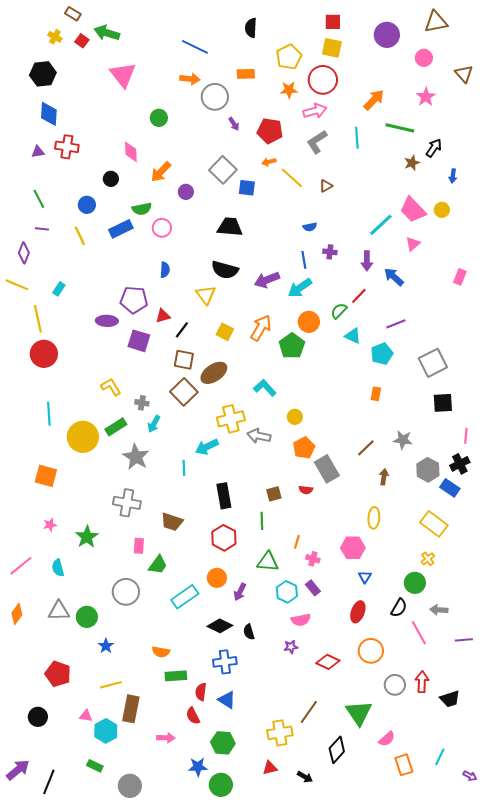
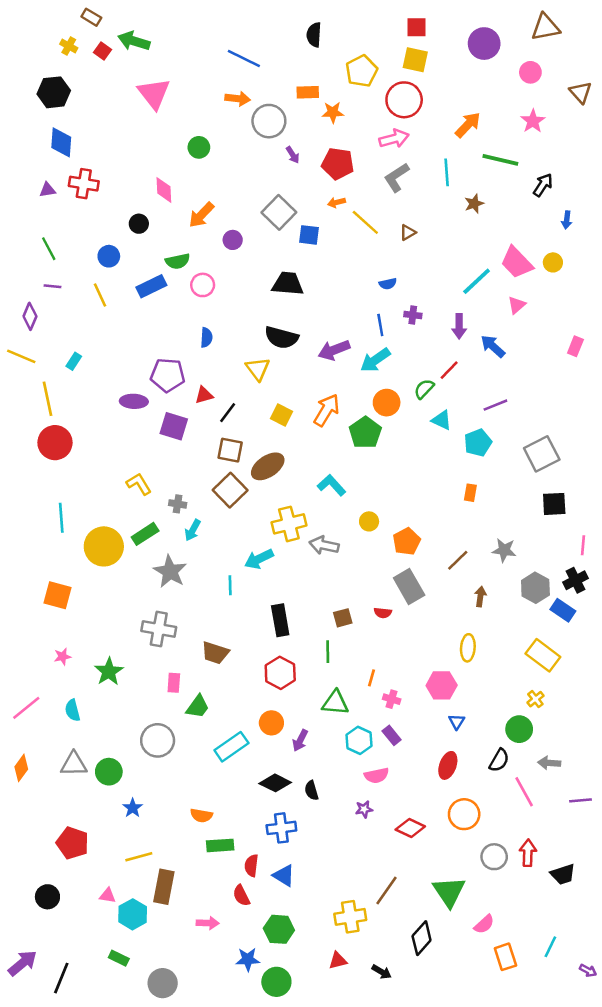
orange star: (289, 90) -> (333, 112), moved
brown star: (412, 163) -> (474, 204), moved
orange pentagon: (304, 448) -> (407, 541), moved

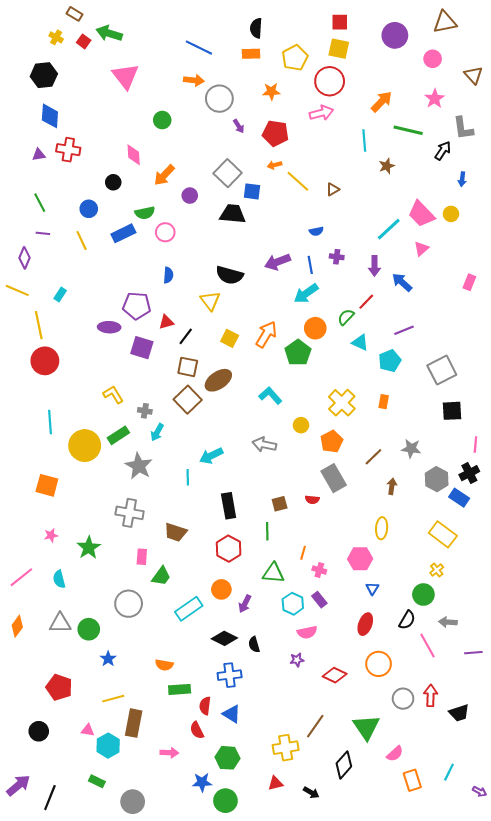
orange rectangle: (308, 92) -> (251, 54), moved
gray L-shape: (397, 177) -> (463, 128), moved, turned -65
black trapezoid: (288, 284) -> (233, 214), moved
purple arrow: (334, 350) -> (278, 262), moved
yellow cross: (289, 524) -> (342, 403), moved, turned -32

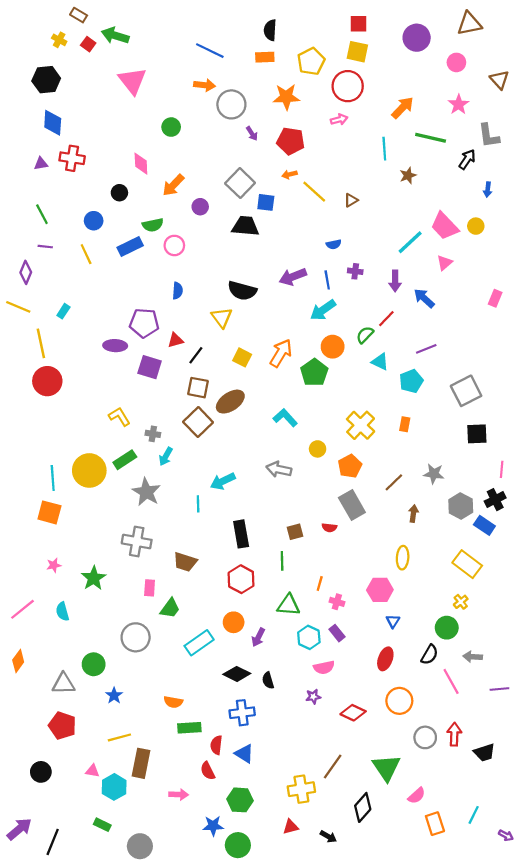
orange star: (271, 91) -> (286, 97), size x1.4
pink arrow: (321, 113) -> (339, 119), size x0.7
cyan line: (50, 422) -> (53, 478), moved
gray triangle: (60, 623) -> (63, 684), moved

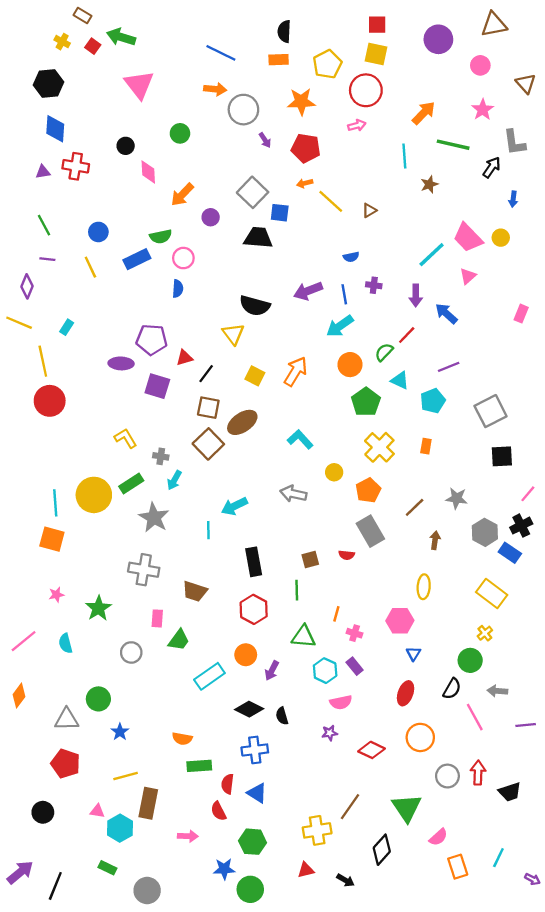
black circle: (119, 193) -> (126, 146), moved
blue semicircle: (178, 291) -> (178, 289), moved
green pentagon: (314, 372) -> (366, 402), moved
pink line: (502, 469) -> (528, 494), turned 35
gray circle: (136, 637) -> (131, 652), moved, size x0.7

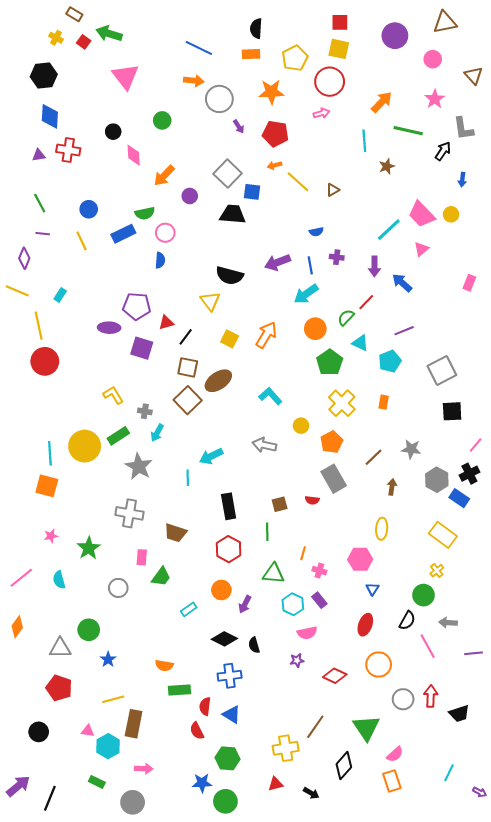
cyan rectangle: (209, 676) -> (189, 609), size x0.6
pink arrow: (188, 836) -> (144, 769), moved
orange rectangle: (458, 867) -> (392, 781), moved

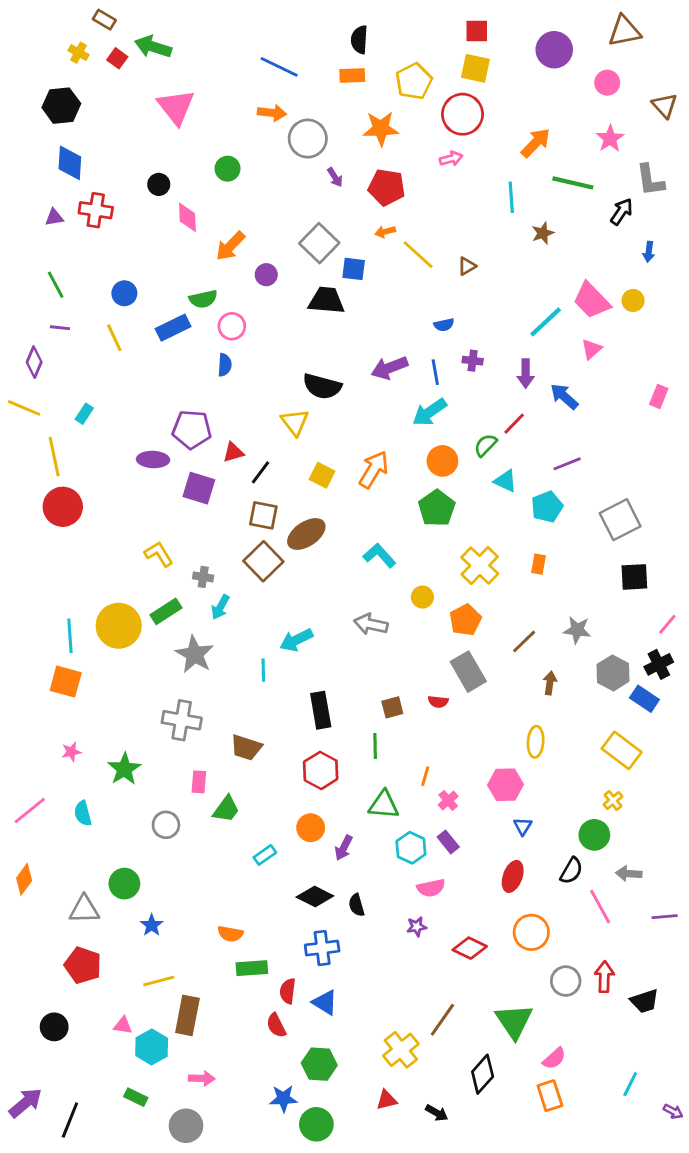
green pentagon: (330, 362) -> (437, 508), moved
pink cross: (319, 571) -> (448, 801), turned 32
yellow cross: (286, 748) -> (401, 1050), turned -30

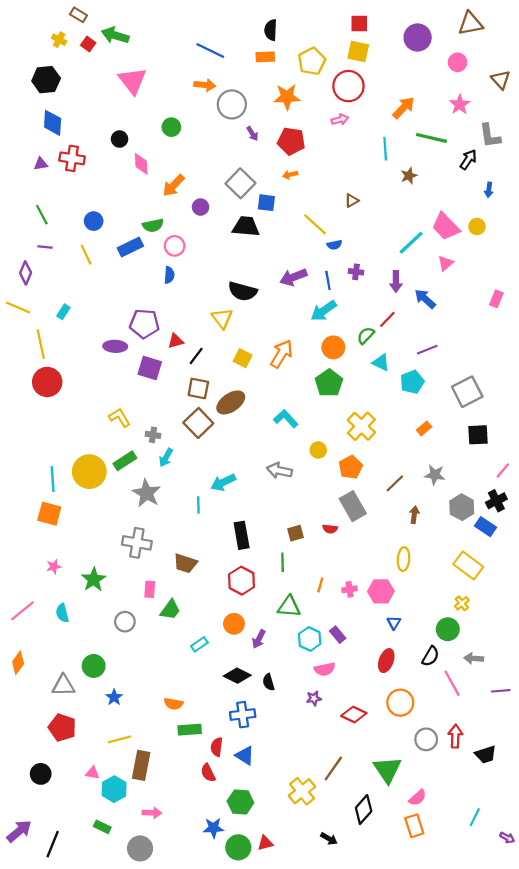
yellow line: (418, 255) -> (315, 224), moved
orange rectangle: (538, 564) -> (424, 428), moved, turned 40
pink cross: (448, 801) -> (350, 589), moved, turned 32
red triangle: (387, 1100) -> (265, 843), moved

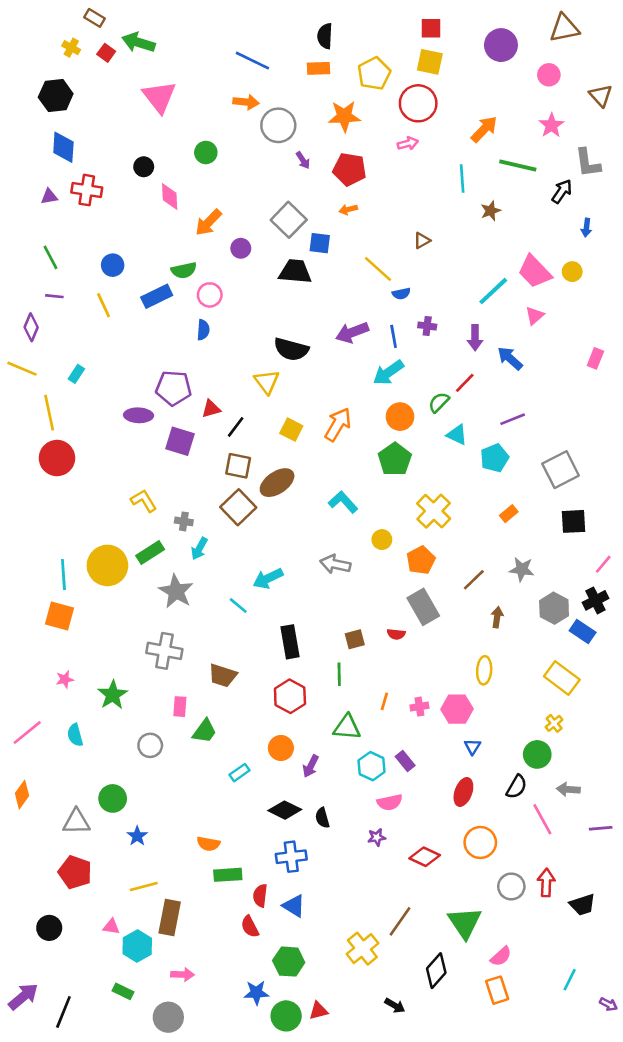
cyan line: (198, 505) -> (238, 606), turned -49

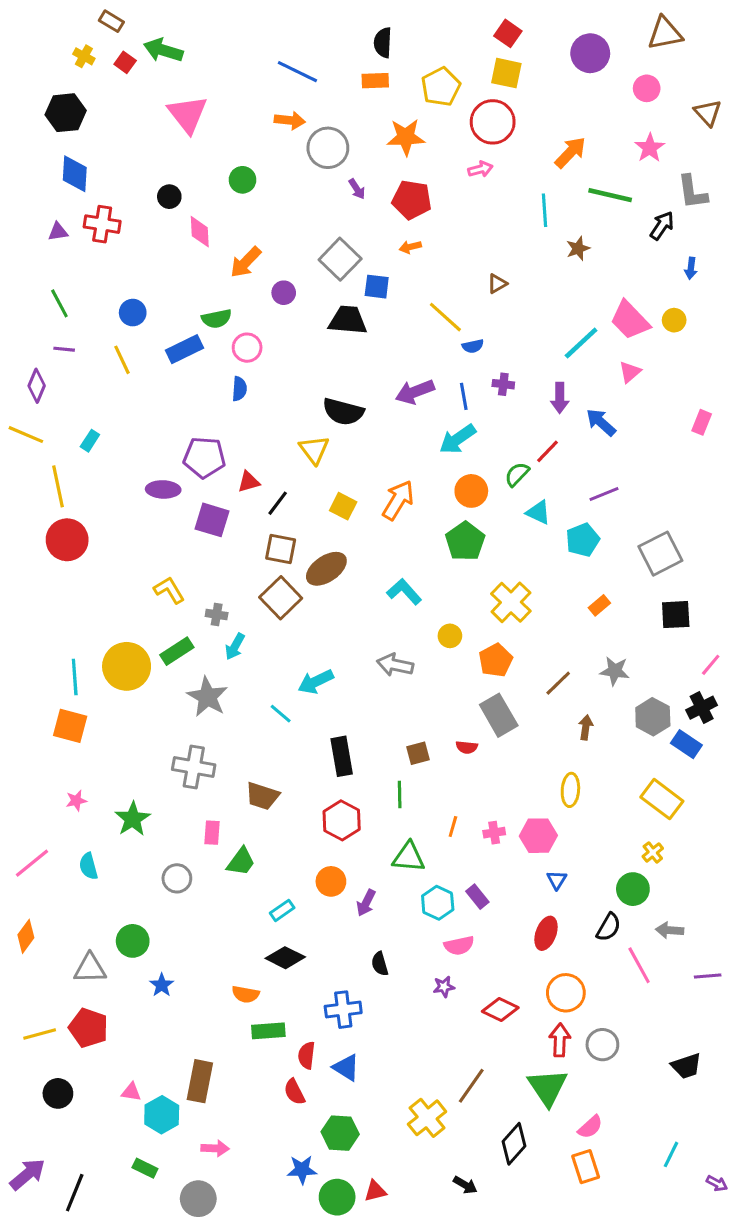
red square: (431, 28) -> (508, 33), turned 35
black diamond: (285, 810) -> (285, 958), moved
red arrow: (546, 883) -> (560, 1040), moved
yellow line: (144, 886) -> (40, 1034), moved

